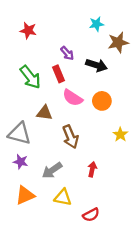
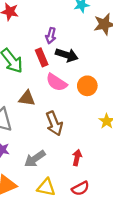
purple arrow: (67, 53) -> (51, 36), turned 56
black arrow: (96, 65) -> (67, 55), moved
red semicircle: (91, 215) -> (80, 188), moved

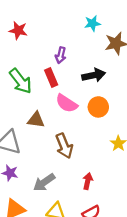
black arrow: (67, 55) -> (94, 75), moved, turned -30

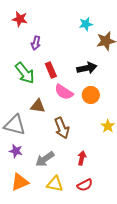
red star: (18, 30) -> (20, 19), moved
purple arrow: (61, 55) -> (36, 43), moved

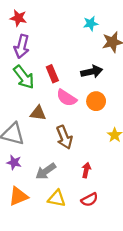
purple arrow: (36, 43) -> (22, 46), moved, size x1.5

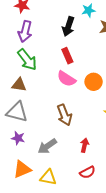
black arrow: (92, 72) -> (68, 26), moved, turned 120
red rectangle: (52, 74) -> (67, 56), moved
brown triangle: (38, 113) -> (19, 85), moved
yellow triangle: (57, 199) -> (48, 177), moved

